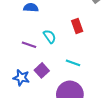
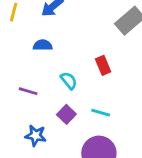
purple line: (29, 45) -> (28, 91), moved
purple square: (42, 70) -> (66, 114), moved

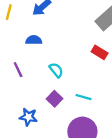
red rectangle: (103, 65) -> (100, 52), moved, turned -35
purple line: (28, 91) -> (18, 70), moved, turned 49

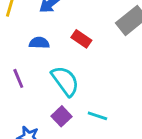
red rectangle: (100, 52) -> (81, 39), moved
cyan semicircle: (56, 70) -> (65, 81), size x1.6

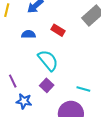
purple line: (18, 78) -> (13, 81), moved
cyan line: (97, 116) -> (83, 89), moved

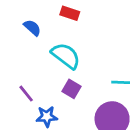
blue semicircle: (28, 34) -> (32, 28), turned 56

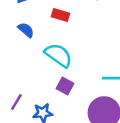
purple line: (26, 94) -> (16, 102), moved, turned 72

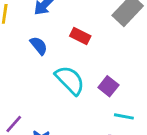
purple square: (65, 86) -> (108, 86), moved

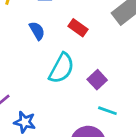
cyan semicircle: (70, 80) -> (61, 68), turned 64

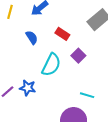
purple square: (97, 80) -> (78, 56), moved
blue star: (25, 122) -> (28, 88), moved

